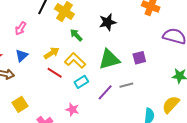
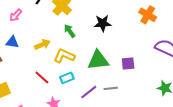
blue triangle: (22, 56) -> (12, 42), turned 40
yellow L-shape: (75, 61) -> (64, 56), turned -30
red line: (55, 73) -> (42, 78), moved

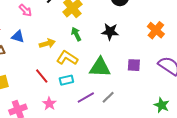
pink arrow: (16, 15) -> (25, 10), turned -96
purple square: (128, 64) -> (134, 65), moved
gray line: (111, 88) -> (108, 97), turned -48

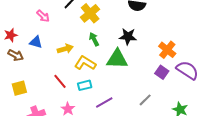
orange cross: (156, 30) -> (167, 50), moved
purple square: (134, 65) -> (162, 72), moved, turned 32
green triangle: (100, 67) -> (117, 59), moved
gray line: (108, 97) -> (145, 100), moved

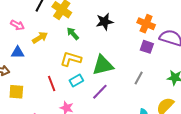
yellow arrow: (65, 49) -> (40, 38), moved
green triangle: (117, 59) -> (103, 65), moved
red line: (60, 81) -> (52, 83), turned 35
yellow square: (19, 88) -> (16, 92), moved, turned 35

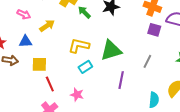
green arrow: (73, 34) -> (84, 12), moved
red line: (52, 83) -> (50, 84), moved
yellow square: (16, 92) -> (39, 64), moved
purple line: (100, 92) -> (121, 80), moved, turned -30

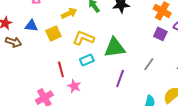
yellow arrow: (47, 26) -> (69, 13), moved
yellow square: (39, 64) -> (53, 33), moved, turned -35
red line: (50, 84) -> (61, 69), moved

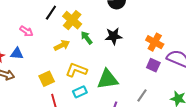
blue triangle: (31, 26) -> (17, 53), moved
yellow square: (53, 33) -> (47, 79), moved

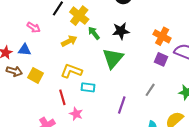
yellow L-shape: (76, 70) -> (71, 71), moved
yellow square: (47, 79) -> (36, 75), moved, turned -35
green triangle: (108, 79) -> (113, 58), moved, turned -40
cyan rectangle: (80, 92) -> (88, 87), turned 32

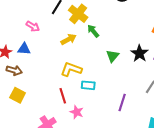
black star: (121, 31) -> (139, 53), moved, turned -30
green triangle: (113, 58) -> (113, 56), size x0.6
yellow square: (36, 75) -> (18, 95), moved

